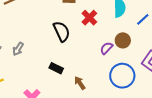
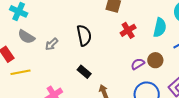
black semicircle: (62, 31) -> (84, 35), moved

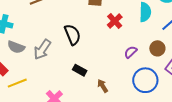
gray arrow: (52, 44) -> (42, 49), size x1.5
brown circle: (155, 60) -> (157, 48), moved

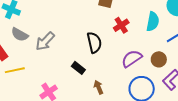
black semicircle: (72, 35) -> (94, 42), moved
purple semicircle: (131, 52) -> (132, 59), size x1.5

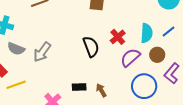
cyan semicircle: (153, 22) -> (147, 33), moved
red cross: (121, 25) -> (118, 37), moved
black rectangle: (78, 68) -> (79, 87), moved, turned -32

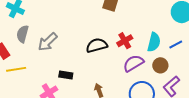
black semicircle: (91, 47) -> (97, 45), turned -95
gray semicircle: (16, 49) -> (23, 34), turned 72
black rectangle: (79, 87) -> (66, 75), moved

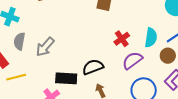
black semicircle: (97, 45) -> (93, 67), moved
brown circle: (160, 65) -> (168, 56), moved
black rectangle: (66, 75) -> (66, 78), size x1.5

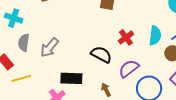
purple semicircle: (132, 60) -> (129, 69), moved
black semicircle: (93, 67) -> (101, 55), moved, turned 50

